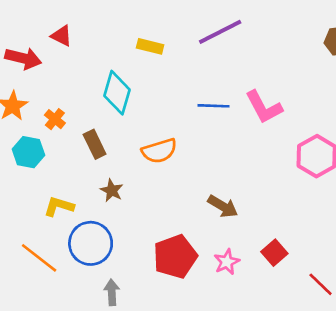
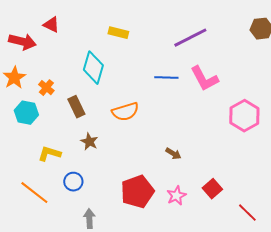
purple line: (220, 32) -> (190, 38), moved
brown arrow: (223, 206) -> (173, 154), size x0.7
blue circle: (91, 243) -> (73, 182), size x0.6

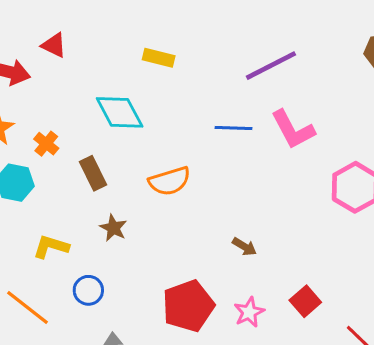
cyan diamond: (93, 68) -> (120, 112), turned -44

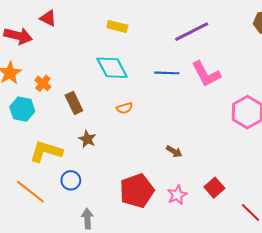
cyan diamond: (120, 112) -> (112, 68), moved
orange semicircle: (170, 181) -> (125, 108), size x0.6
yellow L-shape: (51, 247) -> (46, 151), size x1.4

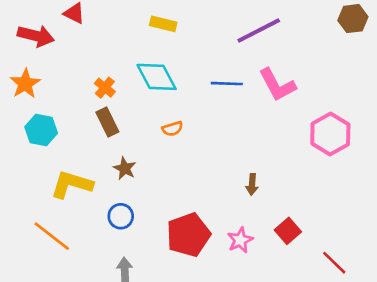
orange cross: (43, 83) -> (105, 88), moved
brown arrow: (174, 151) -> (252, 184), moved, turned 63
blue circle: (71, 180) -> (121, 216), moved

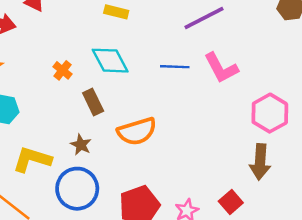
brown rectangle: (107, 122) -> (93, 102), moved
orange semicircle: (172, 129) -> (137, 131), moved, size x2.0
brown arrow: (252, 184) -> (260, 162), moved, size x1.8
blue circle: (121, 216) -> (77, 189), size x1.8

